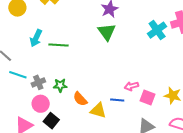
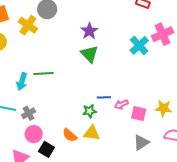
cyan arrow: (36, 38) -> (22, 82), moved
green star: (60, 85) -> (90, 111), moved
orange semicircle: (80, 99) -> (70, 135), moved
blue line: (117, 100) -> (104, 97), moved

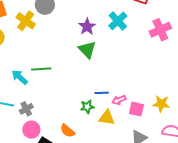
cyan cross: (139, 45) -> (118, 21), moved
cyan arrow: (22, 82) -> (20, 77), turned 114
yellow triangle: (92, 133) -> (107, 118), moved

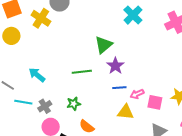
purple star: (87, 27) -> (115, 66), moved
green triangle: (87, 50) -> (104, 45), turned 36
green line: (41, 69) -> (82, 72), moved
green star: (87, 107) -> (74, 104), moved

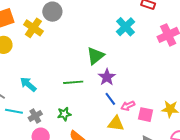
blue line: (119, 88) -> (110, 99), turned 56

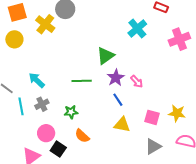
pink arrow: (128, 106) -> (137, 82), moved, turned -112
cyan line: (14, 111) -> (21, 106), turned 66
gray cross: (35, 116) -> (42, 104), moved

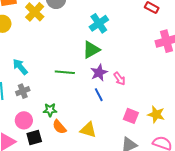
cyan cross: (137, 29) -> (99, 23), moved
green star: (71, 112) -> (50, 110), moved
yellow triangle: (122, 125) -> (88, 130), moved
black square: (58, 149) -> (34, 137), turned 35

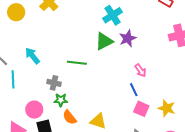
purple star: (99, 73) -> (128, 38), moved
pink arrow: (119, 79) -> (140, 70), moved
gray cross: (23, 91) -> (54, 83), moved, turned 32
blue line: (99, 95) -> (134, 90), moved

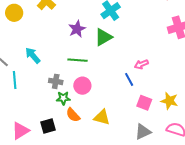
purple star: (128, 38) -> (77, 29), moved
pink arrow: (140, 70) -> (141, 64), turned 104
blue line: (134, 90) -> (129, 79), moved
pink circle: (34, 110) -> (82, 86), moved

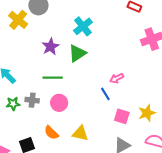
green star: (63, 98) -> (13, 104), moved
yellow star: (169, 101) -> (147, 113), turned -30

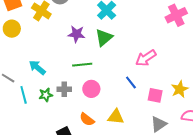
purple star: (50, 47) -> (76, 34), turned -30
pink arrow: (117, 78) -> (146, 58), size x1.5
blue line: (105, 94) -> (131, 82), moved

